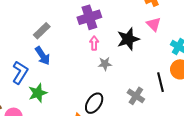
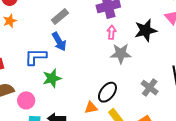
gray star: (105, 64) -> (121, 54), size x1.5
blue L-shape: (20, 72) -> (36, 57), turned -125

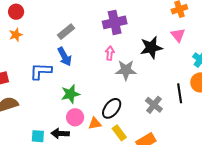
pink arrow: (111, 32) -> (110, 53), moved
green star: (52, 78) -> (70, 94), moved
pink circle: (26, 100) -> (75, 117), moved

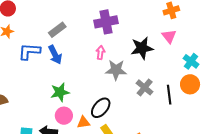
blue L-shape: (41, 71) -> (29, 51), moved
gray cross: (154, 105) -> (145, 87), moved

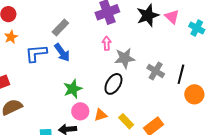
black star: (142, 48) -> (148, 15), moved
cyan cross: (191, 61) -> (197, 28), moved
orange circle: (190, 84) -> (194, 94), moved
black line: (169, 95) -> (181, 74), turned 30
black ellipse: (101, 108) -> (113, 84), moved

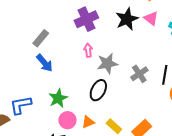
blue L-shape: (36, 53) -> (21, 105), moved
gray cross: (156, 71) -> (139, 74), turned 30

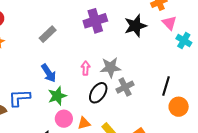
pink triangle: (151, 18) -> (169, 23), moved
pink arrow: (88, 50) -> (86, 68), moved
blue arrow: (45, 63) -> (49, 73), moved
gray cross: (139, 74) -> (125, 87), moved

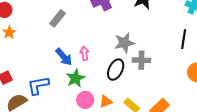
pink arrow: (86, 68) -> (85, 53), moved
black line: (166, 86) -> (184, 39), moved
gray cross: (125, 87) -> (141, 60), turned 36

